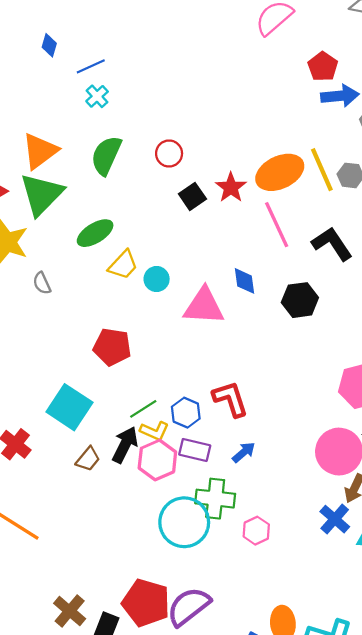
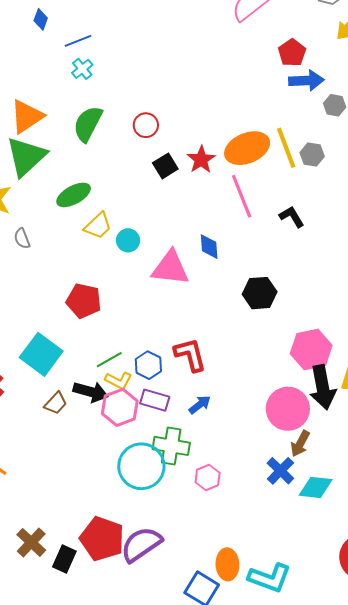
black L-shape: (332, 244) -> (292, 217), size x0.7
black hexagon: (300, 300) -> (260, 293), moved
black arrow: (125, 445) -> (91, 392), turned 76

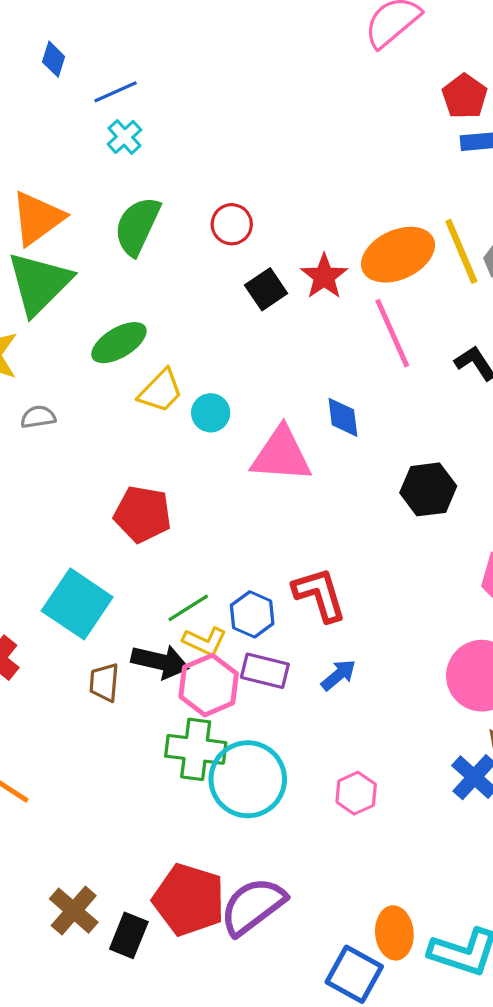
gray semicircle: (22, 238) -> (38, 417), turned 105
brown trapezoid: (56, 403) -> (104, 682), turned 145
green cross: (171, 446) -> (196, 749), moved

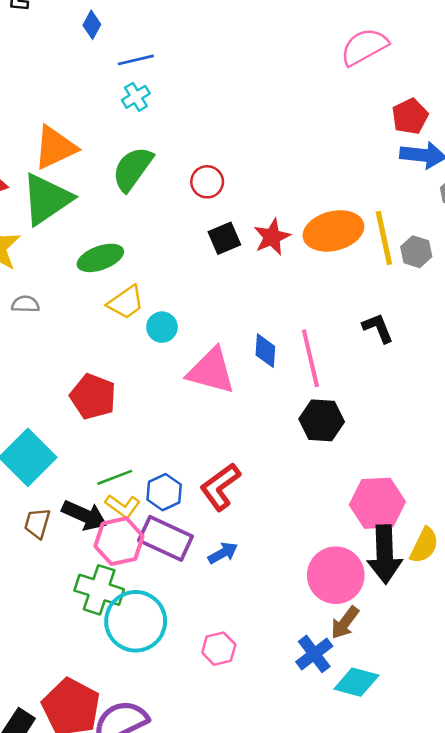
pink line: (392, 333) -> (310, 358), moved
red L-shape: (320, 595) -> (220, 487), turned -120
purple rectangle: (265, 671) -> (166, 538), size x1.4

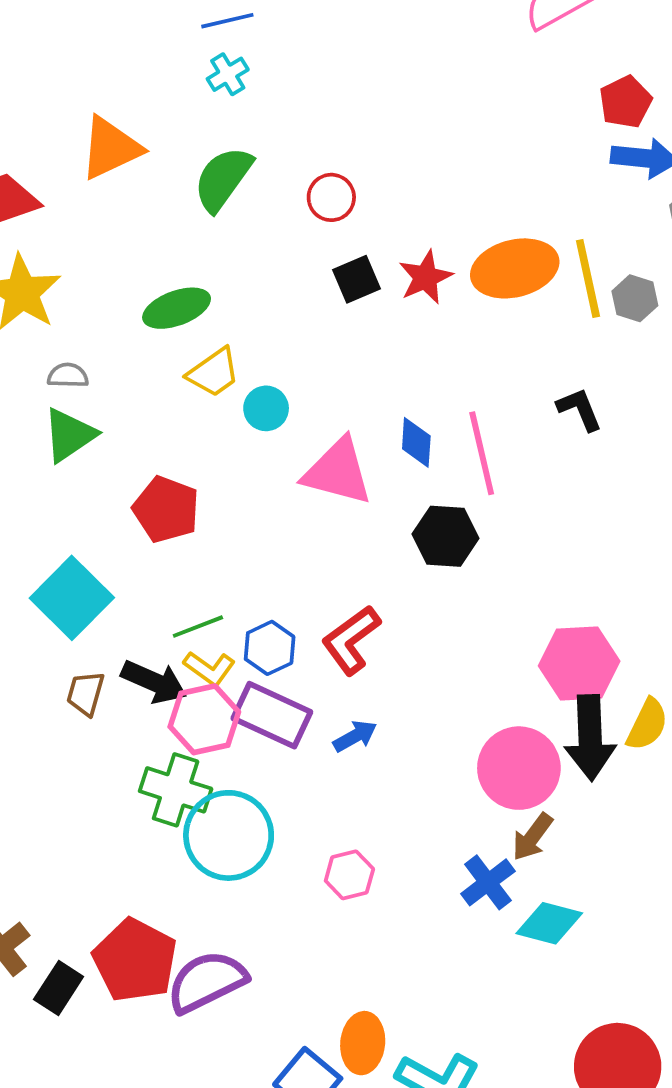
green triangle: (47, 199) -> (69, 435), moved, size x0.7
black hexagon: (322, 420) -> (446, 536), moved

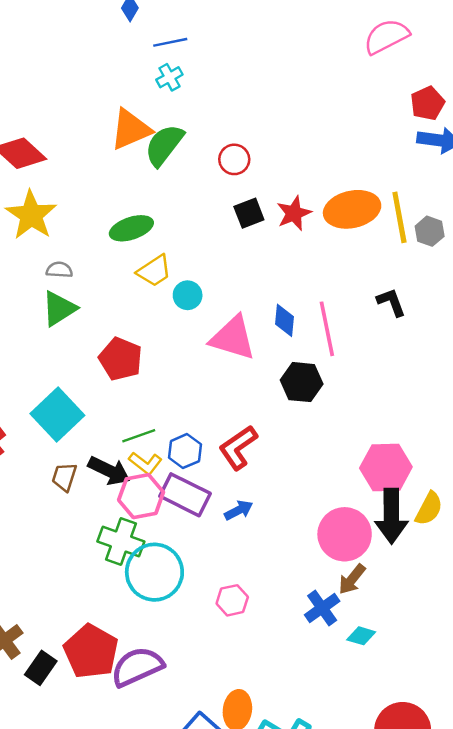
orange triangle: (111, 148) -> (131, 129), moved
cyan diamond: (549, 923) -> (361, 636), size x0.7

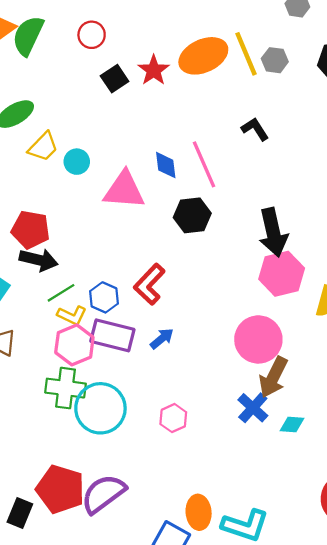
black arrow: (109, 471) -> (39, 260), moved
black arrow: (391, 516) -> (273, 232), moved
brown arrow: (352, 579) -> (273, 377), size x1.4

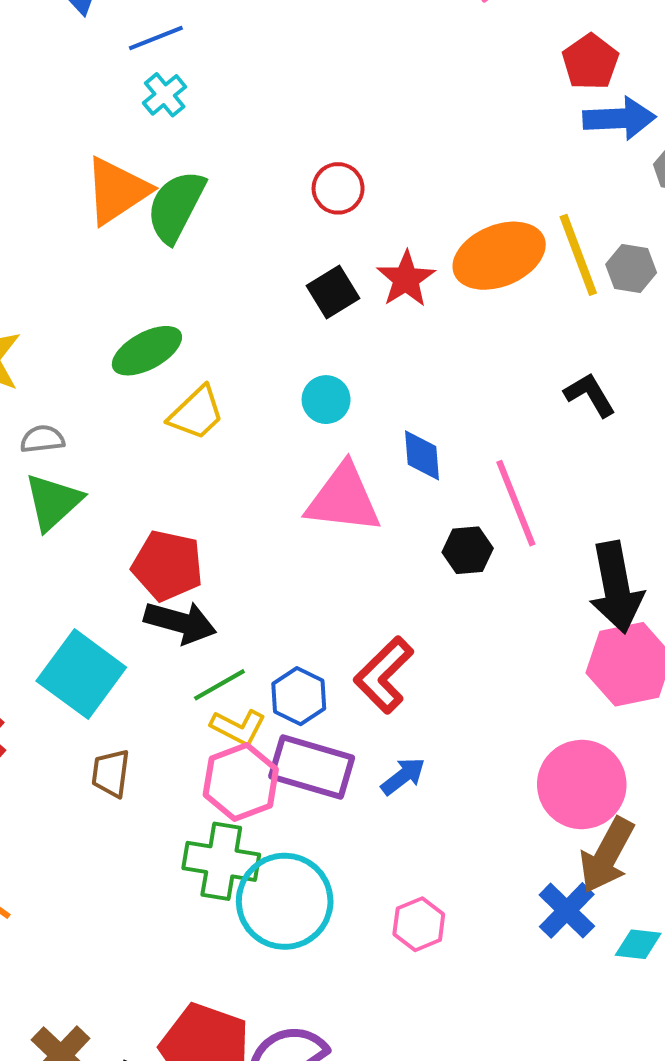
red circle: (92, 35) -> (338, 188), moved
cyan circle: (77, 162) -> (326, 400), moved
pink line: (204, 164) -> (516, 503), moved
black hexagon: (192, 215) -> (468, 550), size x0.7

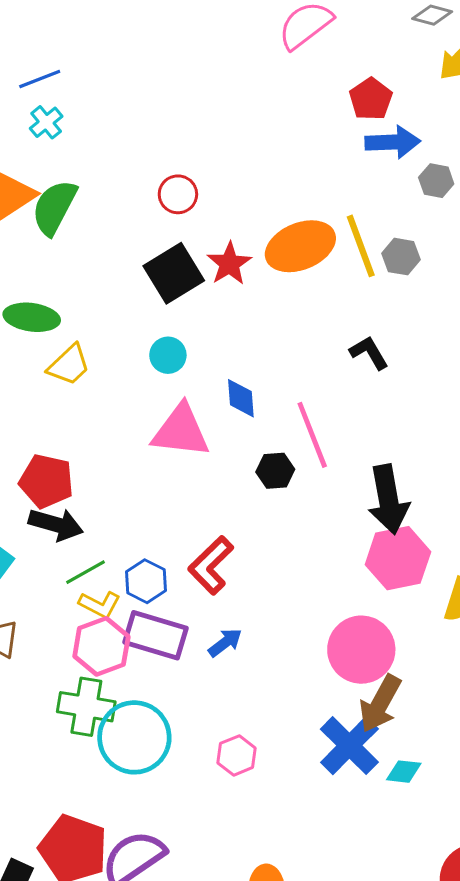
black square: (333, 292) -> (174, 273), size x1.5
green ellipse: (147, 351) -> (32, 317), turned 36
blue cross: (567, 910) -> (349, 746), size x1.4

